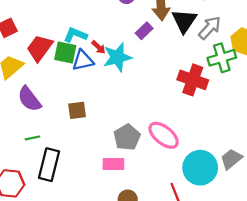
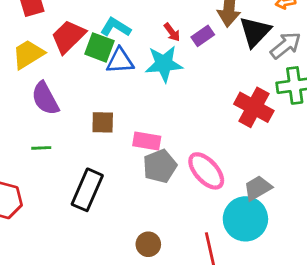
red arrow: (99, 47) -> (172, 32), moved
gray trapezoid: (231, 159) -> (258, 188), moved
pink rectangle: (113, 164) -> (147, 141), moved
black rectangle: (49, 165) -> (87, 190), moved

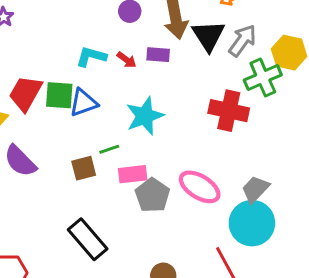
cyan L-shape: (116, 27) -> (91, 57), moved
purple rectangle: (203, 36) -> (158, 55), turned 55
cyan star: (164, 64) -> (145, 116), moved
green line: (41, 148) -> (109, 149), moved
black rectangle: (87, 190) -> (88, 239), turned -48

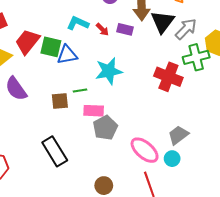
pink ellipse: (200, 187) -> (145, 150), moved
cyan circle: (252, 223) -> (172, 159), size x0.5

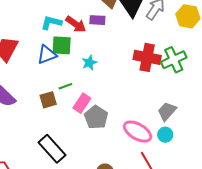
red arrow: (102, 29) -> (76, 24), size x1.5
green square: (51, 47) -> (62, 45), moved
green cross: (196, 57) -> (174, 60), moved
cyan star: (109, 71) -> (89, 63), size x0.6
pink rectangle: (94, 111) -> (82, 103), turned -48

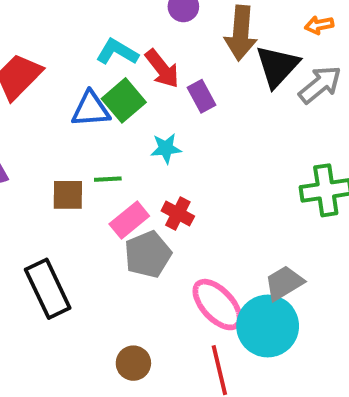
purple rectangle: (97, 20) -> (201, 96), moved, turned 42
green square: (62, 45) -> (124, 100), turned 30
red cross: (147, 57) -> (178, 213), moved, size x0.6
cyan circle: (165, 135) -> (268, 326), size x2.0

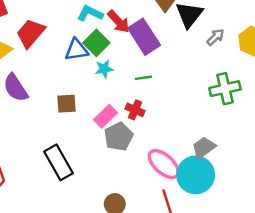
gray arrow: (320, 85) -> (215, 37), moved, size x0.7
purple rectangle: (201, 96) -> (144, 37), size x1.8
cyan star: (166, 148) -> (104, 69), moved
green line: (108, 179) -> (143, 78), moved

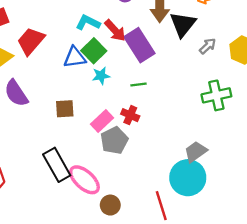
pink ellipse: (164, 164) -> (84, 180), moved

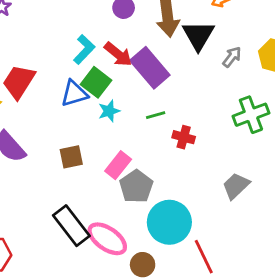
cyan L-shape: (88, 22) -> (84, 49), turned 115
red cross: (130, 115) -> (184, 137), moved
cyan circle: (188, 178) -> (169, 222), moved

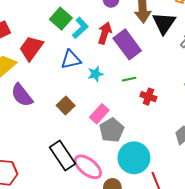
red arrow: (118, 54) -> (105, 33), turned -115
green square: (96, 82) -> (61, 19), moved
brown square: (71, 157) -> (66, 105), turned -36

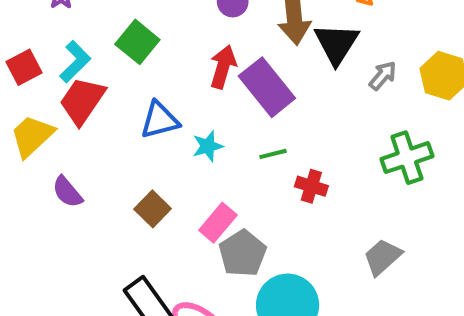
cyan L-shape: (80, 28) -> (75, 62), moved
purple semicircle: (22, 95) -> (67, 192), size x0.7

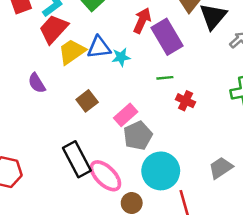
yellow trapezoid: (32, 136) -> (72, 52), moved
cyan star: (208, 146) -> (121, 57), moved
gray trapezoid: (383, 257) -> (221, 168), moved

